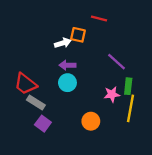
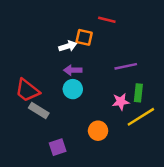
purple line: (117, 62) -> (126, 66), turned -54
yellow line: (131, 108) -> (141, 117), turned 48
purple square: (43, 124) -> (58, 147), moved, turned 35

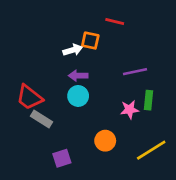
yellow line: (141, 117) -> (151, 150), moved

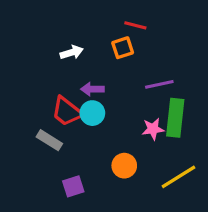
orange square: (90, 40) -> (123, 48), moved, turned -30
white arrow: (73, 50) -> (72, 52), moved
red trapezoid: (29, 97) -> (67, 111), moved
green rectangle: (149, 100) -> (175, 118), size x1.6

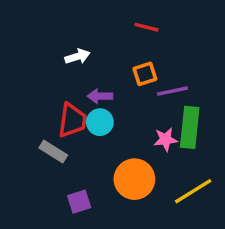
orange square: (123, 48) -> (145, 74), moved
red trapezoid: (67, 111) -> (72, 120), turned -120
orange circle: (124, 166) -> (134, 179), size x1.5

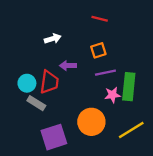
purple line: (172, 91) -> (105, 73), moved
cyan circle: (100, 122) -> (27, 83), moved
purple square: (79, 202) -> (54, 137), size x1.6

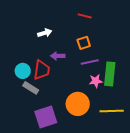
yellow line: (131, 130) -> (112, 111), turned 30

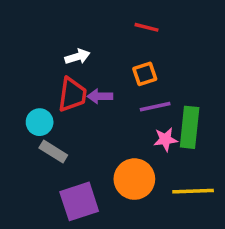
red trapezoid: (42, 70) -> (72, 95), moved

